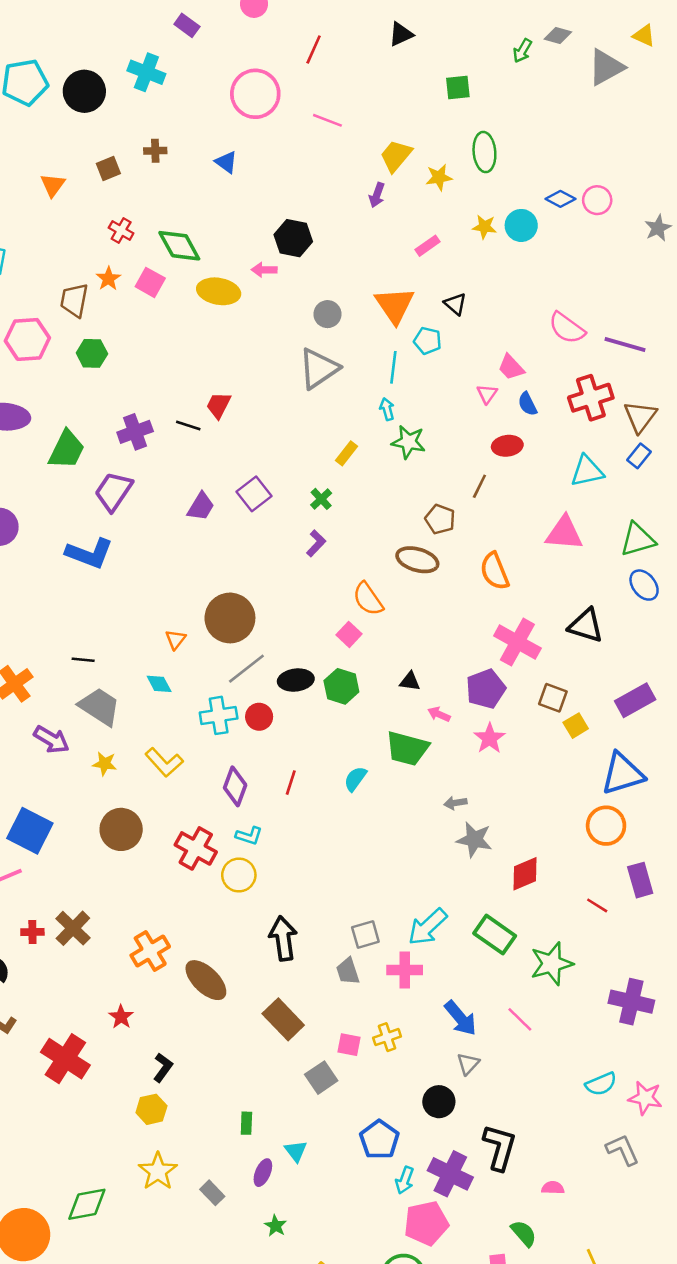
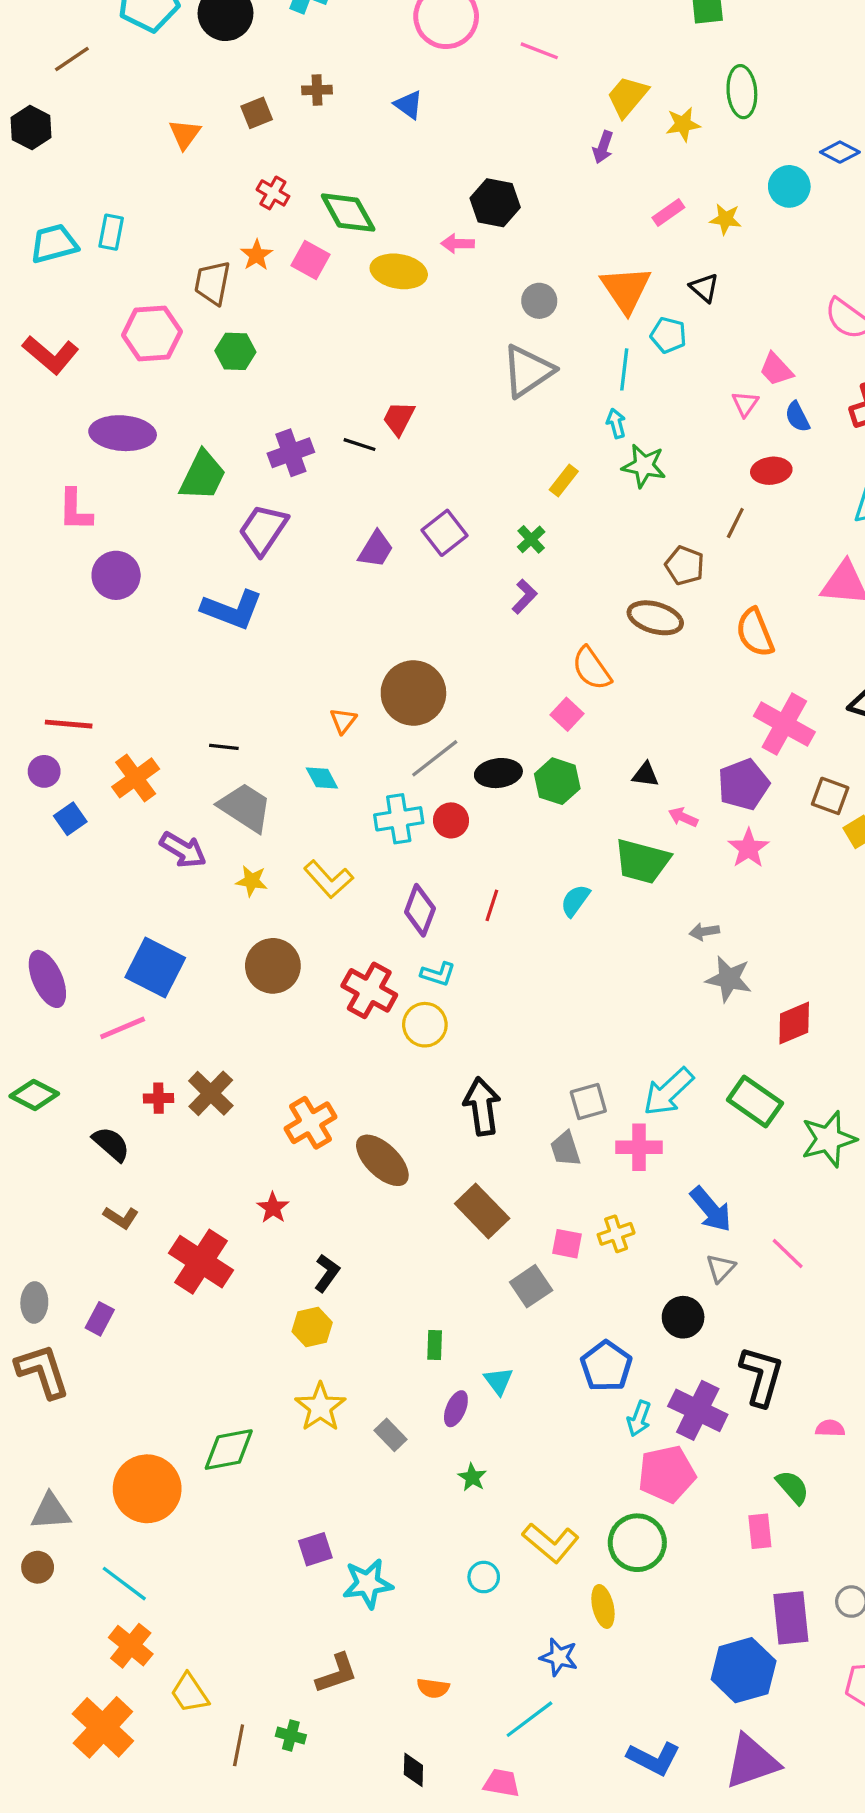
yellow star: (484, 227) -> (726, 219), moved
pink line: (520, 1019) -> (788, 1253), moved

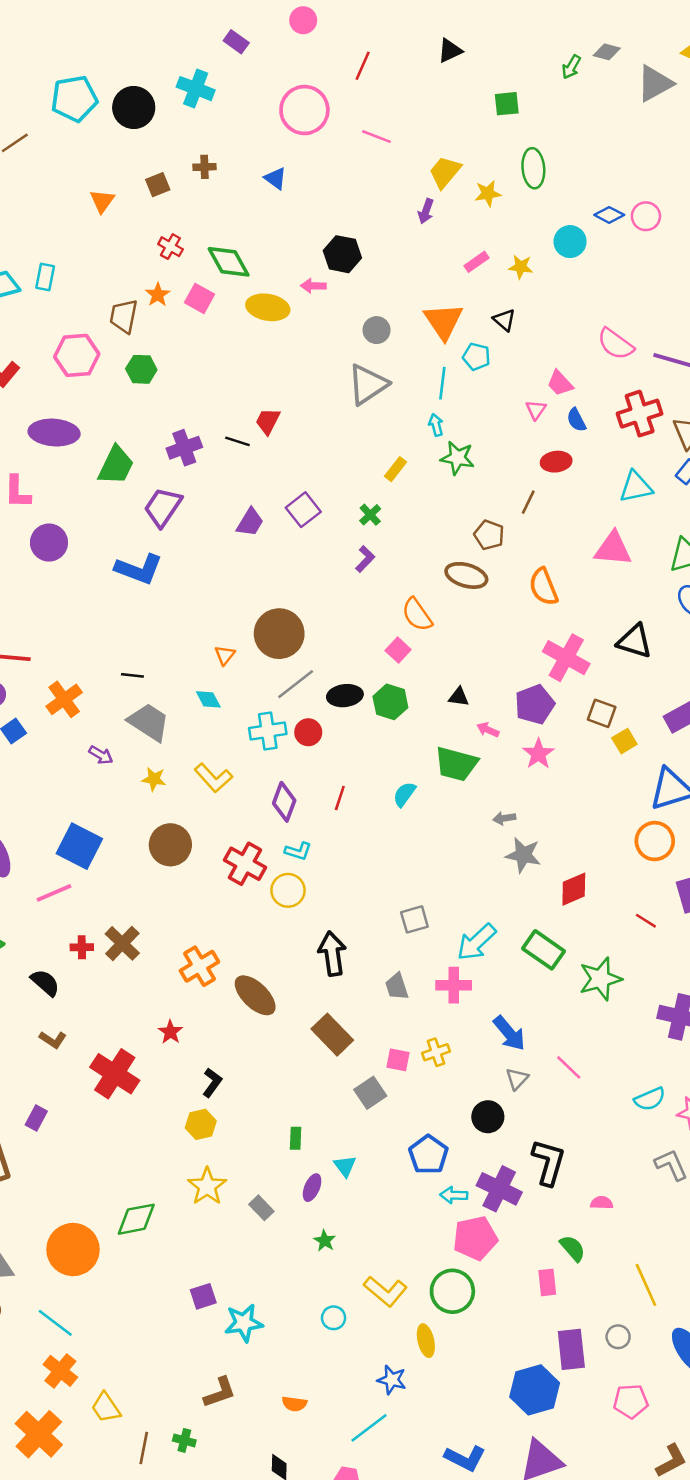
purple arrow: (183, 850) -> (101, 755), size x0.7
gray square: (588, 1101) -> (414, 919), moved
cyan arrow: (639, 1419) -> (454, 1195), turned 72

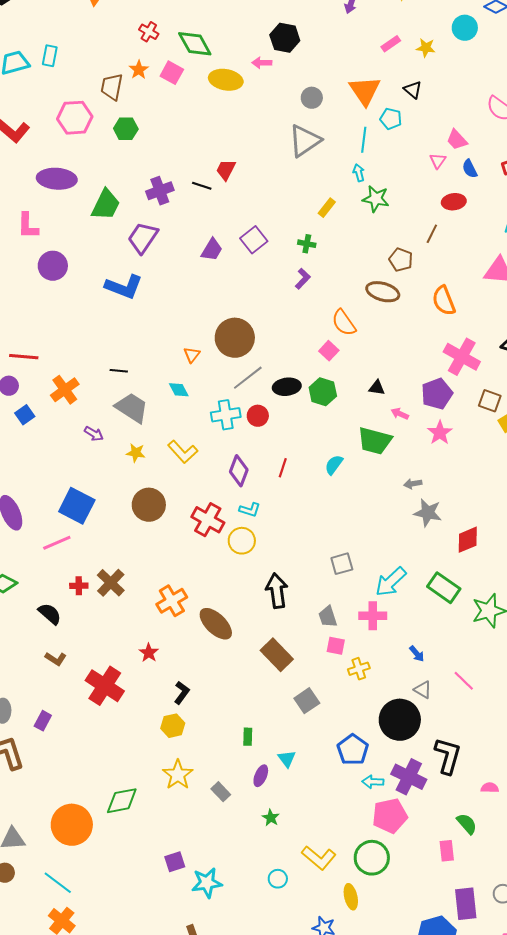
green cross: (370, 515) -> (307, 244), turned -36
blue arrow: (509, 1033) -> (417, 654), size x0.6
pink square: (398, 1060) -> (336, 646), moved
gray triangle: (517, 1079) -> (423, 690), turned -42
black circle: (488, 1117) -> (400, 720), size x1.6

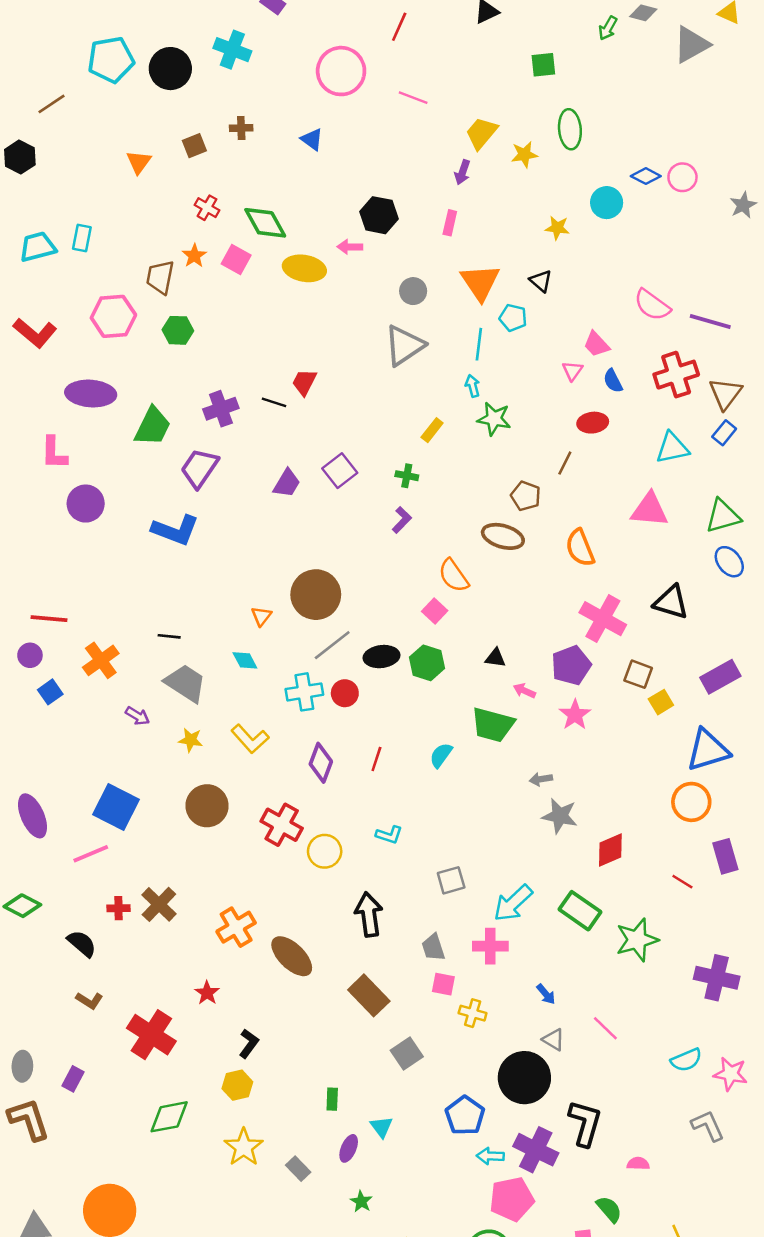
pink rectangle: (391, 44) -> (450, 223), moved, turned -42
cyan L-shape: (250, 510) -> (389, 835), moved
yellow cross: (359, 669) -> (473, 1013), turned 35
green diamond: (122, 801) -> (169, 1117), moved

